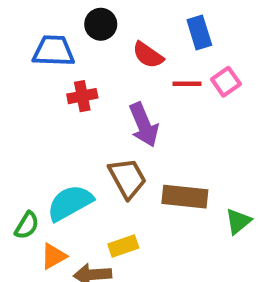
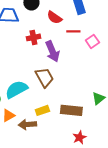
pink square: (226, 82) -> (92, 41), moved
red cross: (82, 96) -> (33, 37), moved
brown rectangle: (185, 197) -> (71, 110), moved

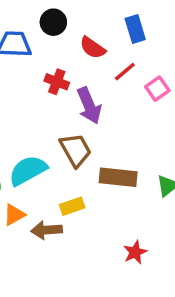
red line: (73, 31) -> (125, 72), turned -40
red cross: (33, 37) -> (57, 82), turned 32
brown rectangle: (71, 110) -> (118, 177), moved

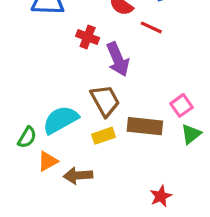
red line: (125, 72) -> (151, 27), turned 65
pink square: (157, 89) -> (182, 105), moved
yellow rectangle: (72, 206) -> (103, 136), moved

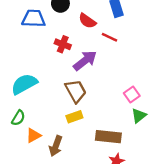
purple arrow: (118, 59) -> (85, 61), turned -105
cyan semicircle: (61, 120) -> (24, 84), moved
brown rectangle: (145, 126) -> (108, 137), moved
brown arrow: (78, 175) -> (56, 146), turned -66

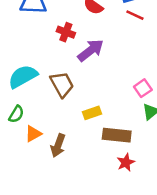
red line: (110, 37) -> (135, 15), moved
brown trapezoid: (76, 91) -> (62, 84), moved
yellow rectangle: (74, 117) -> (92, 113), moved

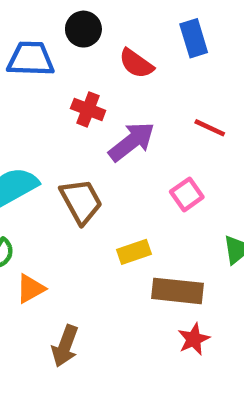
red line: (135, 15) -> (210, 128), moved
pink square: (143, 88) -> (187, 194), moved
brown arrow: (58, 146) -> (65, 346), moved

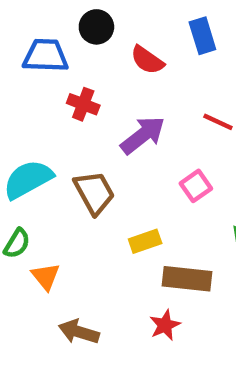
red cross: (88, 109) -> (83, 104), moved
orange triangle: (31, 289) -> (46, 277), turned -40
red star: (194, 339) -> (165, 325), moved
brown arrow: (65, 346) -> (79, 332), turned 87

